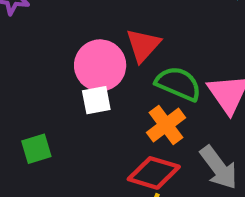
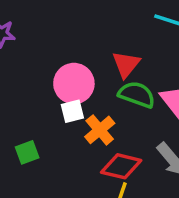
red triangle: (143, 45) -> (126, 64), moved
orange cross: (166, 125) -> (100, 130), moved

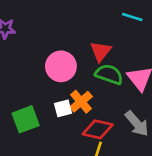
white square: (72, 111) -> (63, 108), moved
green square: (27, 152) -> (26, 119), size x1.5

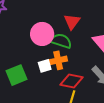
green semicircle: (109, 74) -> (61, 41), moved
orange cross: (81, 102) -> (58, 60), turned 30

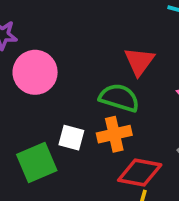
pink circle: (42, 34) -> (35, 72), moved
white square: (45, 66) -> (71, 138), moved, turned 32

